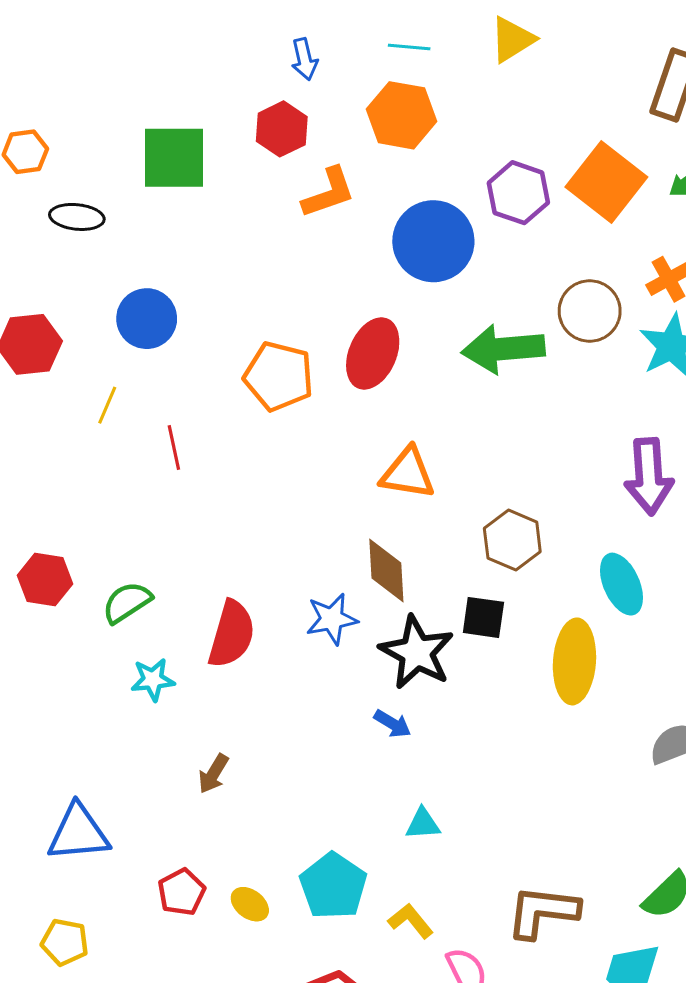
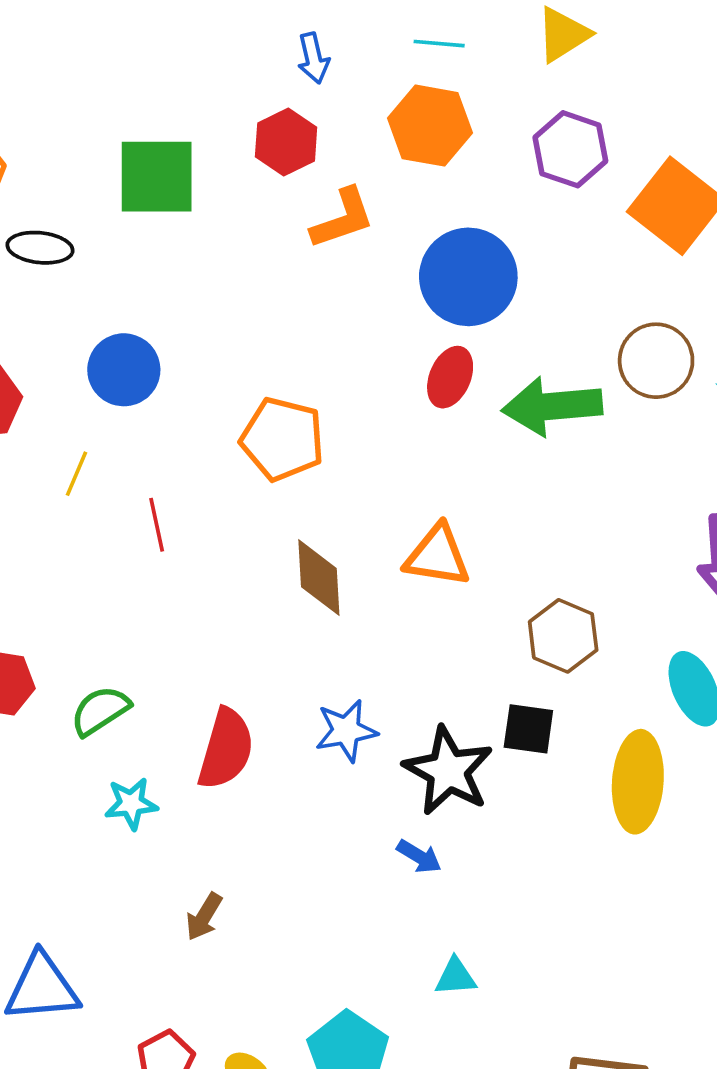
purple hexagon: (518, 193) -> (570, 149), moved
red ellipse: (373, 353) -> (450, 377), moved, size x0.7
brown diamond: (386, 570) -> (319, 578), moved

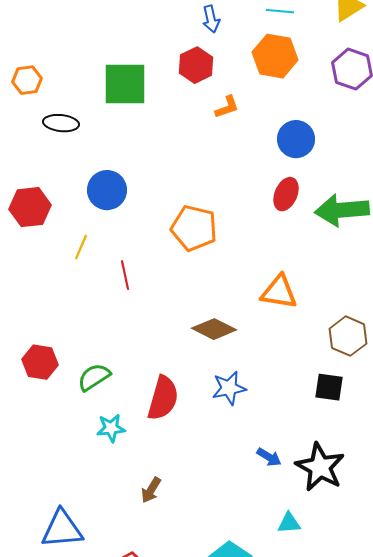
orange L-shape: (343, 219) -> (227, 107), size x0.7
blue circle: (468, 277) -> (296, 139), size x0.7
brown diamond: (319, 578) -> (214, 329), moved, turned -60
black star: (448, 771) -> (320, 467), moved

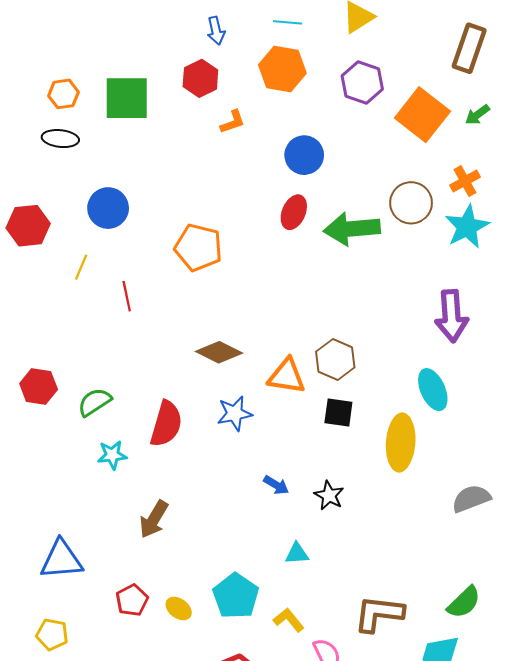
orange hexagon: (27, 80) -> (63, 94), moved
orange triangle: (279, 292) -> (287, 376), moved
brown hexagon: (348, 336) -> (335, 360), moved
black star: (320, 467) -> (329, 495), size x0.6
brown arrow: (151, 490) -> (154, 519), size x1.4

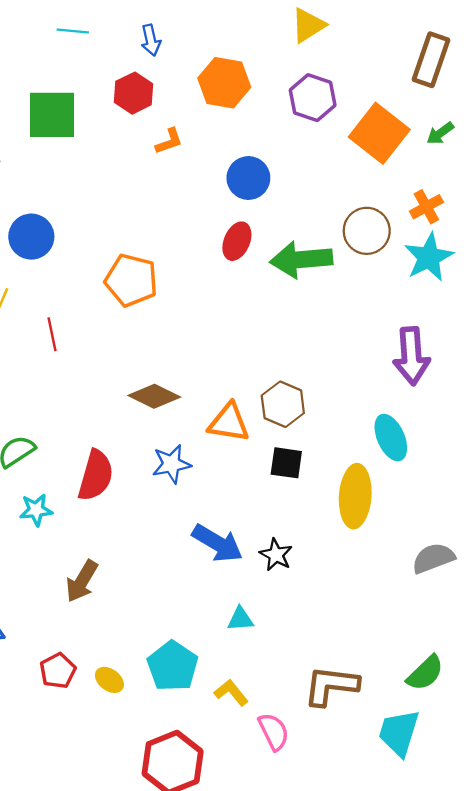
cyan line: (288, 22) -> (73, 31), moved
blue arrow: (276, 485) -> (217, 543), size x1.8

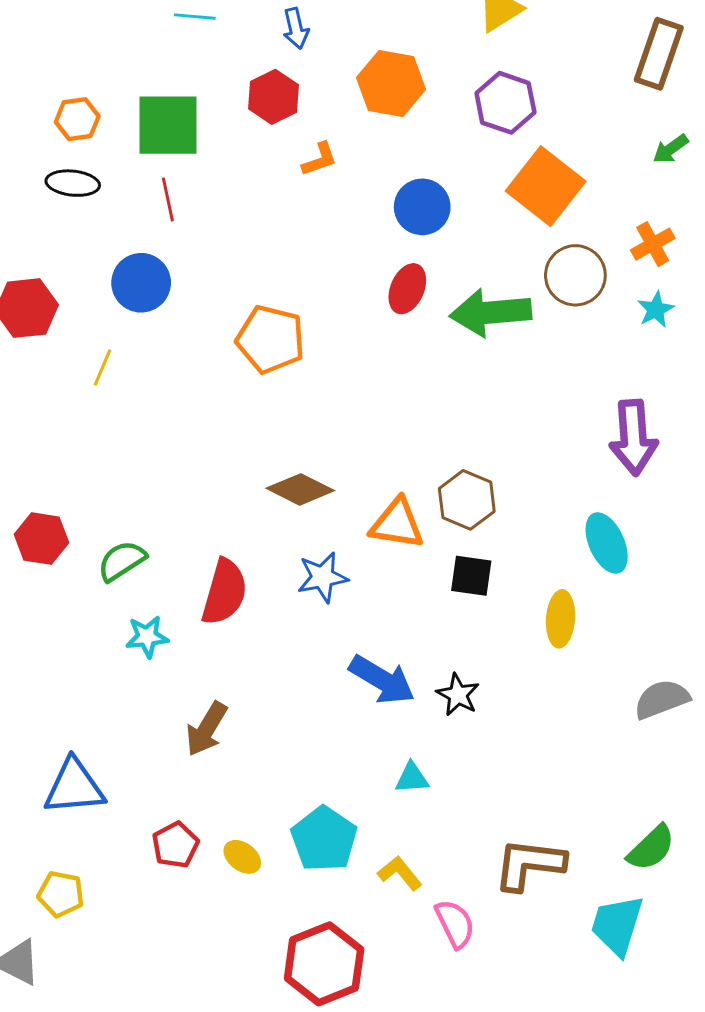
orange square: (379, 133) -> (546, 186), moved
cyan star: (429, 257) -> (656, 310), size x0.6
red line: (52, 334) -> (168, 199), moved
yellow ellipse: (355, 496) -> (561, 619), size x0.7

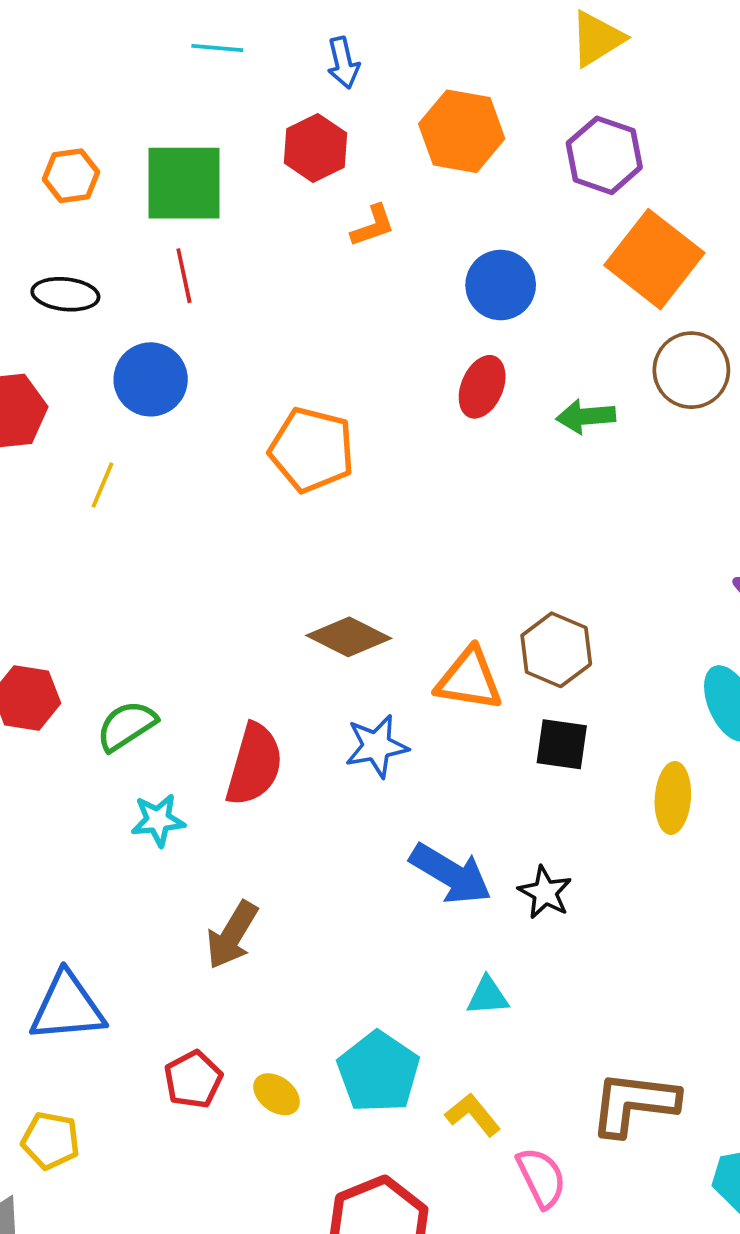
black ellipse: (73, 183) -> (65, 294), moved
green arrow: (491, 313) -> (586, 416), size x0.6

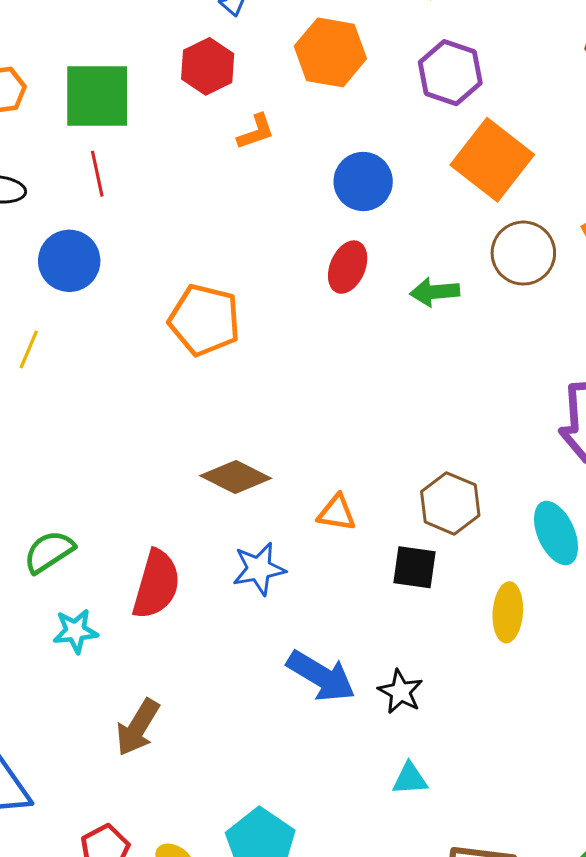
brown hexagon: (556, 650) -> (450, 503), moved
orange triangle: (469, 679) -> (337, 513), size x0.7
cyan triangle: (488, 996) -> (410, 779), moved

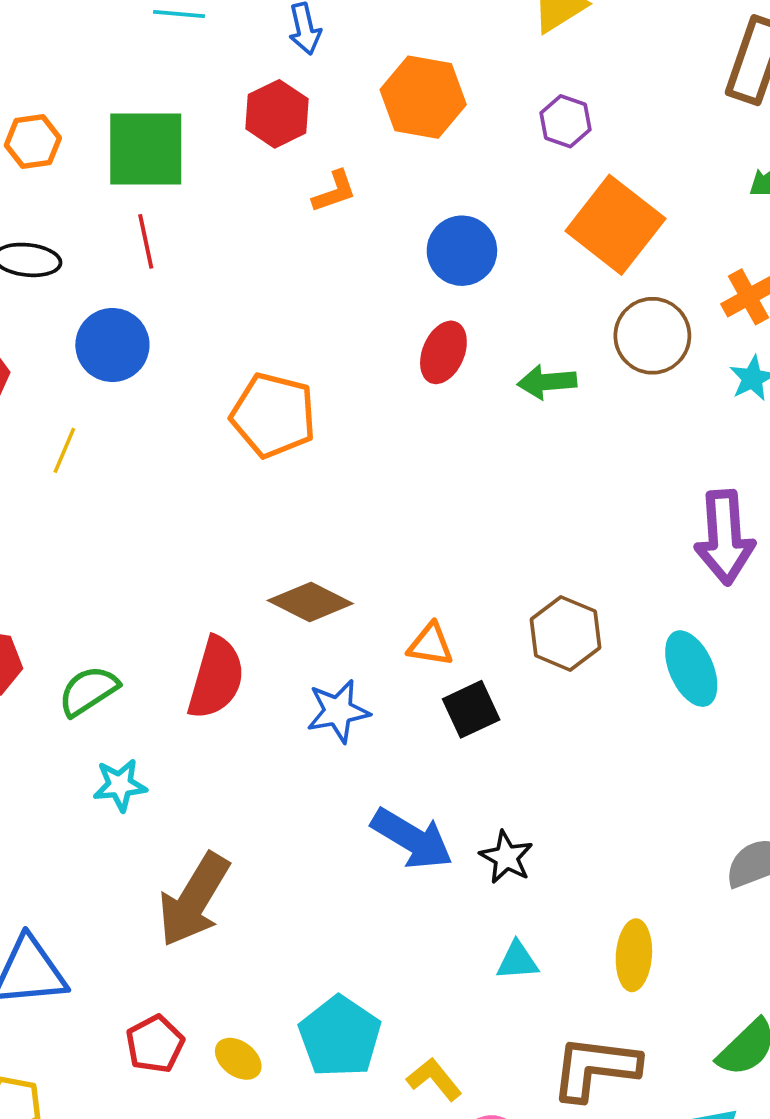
purple hexagon: (450, 73) -> (566, 121), size x0.7
black square: (414, 567) -> (471, 709), moved, turned -33
red semicircle: (156, 584) -> (216, 678), moved
yellow ellipse: (508, 612) -> (634, 955), moved
brown arrow: (138, 727) -> (194, 900), size x1.4

